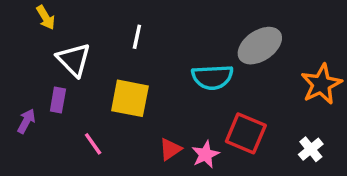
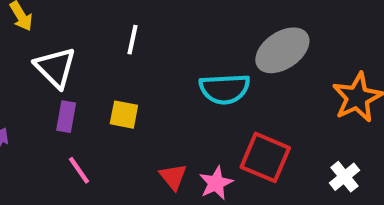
yellow square: (130, 98) -> (124, 115), size x0.6
purple rectangle: (58, 100) -> (66, 117), moved
red triangle: (170, 149) -> (173, 177), turned -35

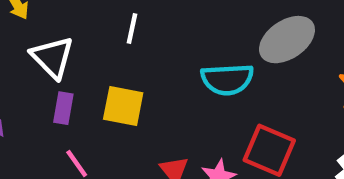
yellow square: (124, 115) -> (123, 106), size x1.4

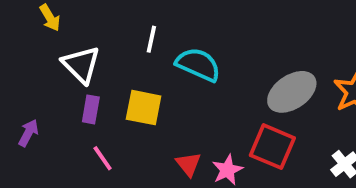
gray ellipse: (287, 40) -> (292, 92), moved
cyan semicircle: (227, 79) -> (198, 65), moved, turned -153

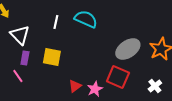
cyan semicircle: (198, 65) -> (86, 19), moved
pink line: (103, 158) -> (18, 76), moved
red triangle: (188, 164) -> (75, 86), turned 32

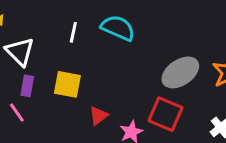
red triangle: (75, 86) -> (99, 116), moved

